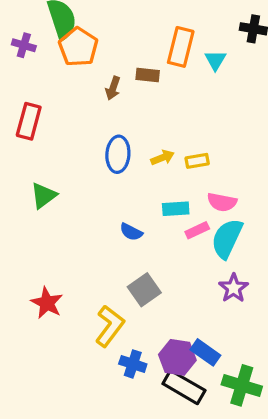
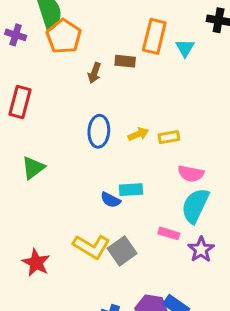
cyan rectangle: (176, 209) -> (131, 190), moved
pink rectangle: (197, 230) -> (169, 233), moved, turned 42
yellow L-shape: (110, 326) -> (92, 247), moved, turned 84

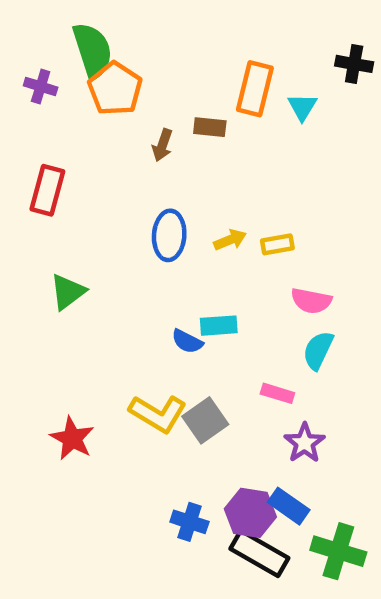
cyan semicircle: (195, 206) -> (318, 350), size x0.7
purple star: (201, 249) -> (304, 443), moved

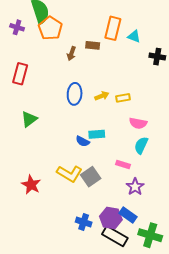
black cross: (354, 64) -> (157, 57), moved
cyan triangle: (302, 107) -> (134, 36), turned -40

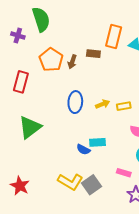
orange pentagon: (50, 28) -> (51, 60), moved
green triangle: (29, 119) -> (30, 127), size x1.4
red star: (31, 185) -> (20, 186), moved

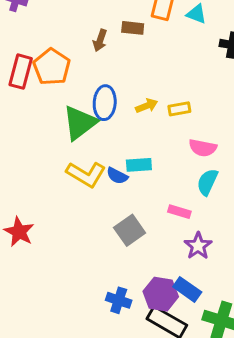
orange pentagon: (51, 60) -> (52, 67), moved
green triangle: (30, 127) -> (80, 123), moved
yellow L-shape: (70, 182) -> (86, 174), moved

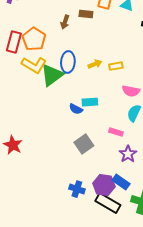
yellow L-shape: (86, 174) -> (34, 65), moved

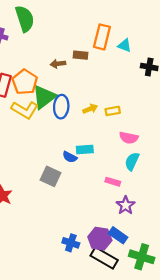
brown arrow: (65, 22) -> (58, 64), turned 64
green triangle: (52, 75) -> (44, 97), moved
gray square: (84, 144) -> (50, 176), moved, turned -30

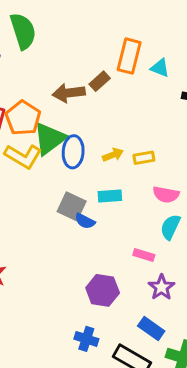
brown rectangle: (81, 55) -> (100, 81), turned -48
brown arrow: (58, 64) -> (69, 93), size x1.5
cyan rectangle: (85, 150) -> (110, 196), moved
gray square: (50, 176) -> (72, 206), moved
purple hexagon: (100, 239) -> (103, 290), moved

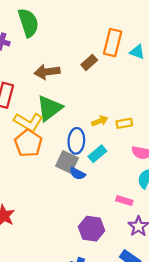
brown arrow: (69, 93) -> (47, 72), moved
orange pentagon: (23, 118) -> (28, 143), moved
blue ellipse: (73, 152) -> (76, 141), moved
cyan rectangle: (110, 196) -> (97, 154), turned -36

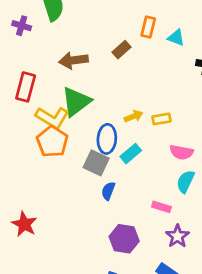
orange rectangle: (113, 43) -> (148, 27), size x0.7
blue semicircle: (77, 174) -> (108, 191), moved, turned 84

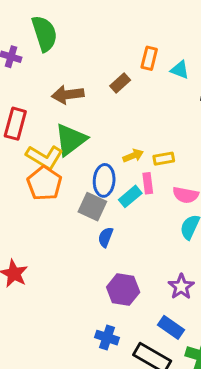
pink rectangle: (161, 207) -> (148, 183), moved, turned 66

